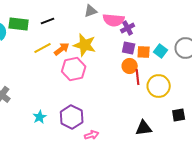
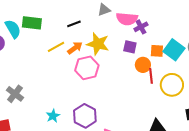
black line: (48, 21) -> (74, 24), moved
purple square: (129, 48) -> (130, 47), moved
cyan square: (161, 51) -> (174, 50), size x1.5

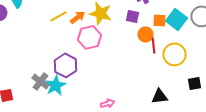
gray cross: (15, 94) -> (40, 81), moved
cyan star: (53, 116) -> (56, 85), size x1.5
purple hexagon: (85, 116) -> (66, 65), moved

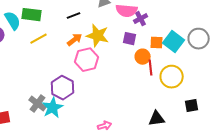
yellow line: (58, 16) -> (39, 39), moved

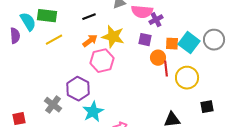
cyan star: (53, 108) -> (93, 112), moved

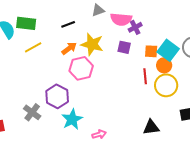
orange circle: (158, 58) -> (164, 65), moved

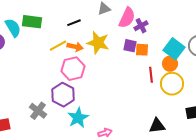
pink semicircle: (121, 19) -> (127, 18), turned -70
yellow line: (33, 47) -> (58, 46), moved
orange arrow: (69, 48) -> (75, 47), turned 49
orange square: (151, 51) -> (142, 50), moved
pink hexagon: (81, 68) -> (73, 69), moved

